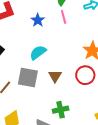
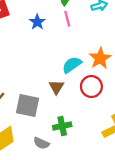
cyan semicircle: (38, 53) -> (72, 65), moved
gray square: (28, 77) -> (27, 105), moved

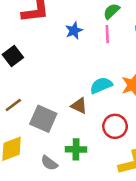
brown triangle: (56, 87) -> (79, 106), turned -49
red circle: (91, 87) -> (115, 126), moved

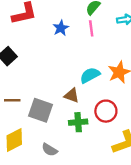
brown line: (13, 105) -> (12, 100), turned 42
green cross: (76, 149) -> (78, 122), moved

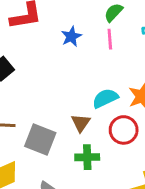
brown triangle: (72, 95) -> (81, 123), turned 42
red circle: (106, 111) -> (124, 130), moved

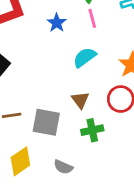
cyan semicircle: (105, 98) -> (85, 57), moved

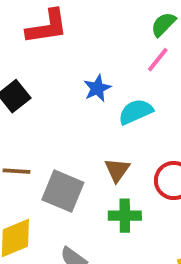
pink line: (92, 18) -> (158, 60), turned 42
blue star: (57, 23) -> (97, 88), moved

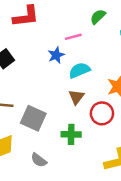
pink line: (158, 60) -> (73, 37), moved, turned 35
brown triangle: (117, 170) -> (76, 97), moved

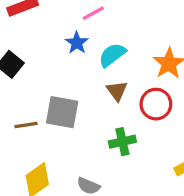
gray square: (33, 118) -> (62, 112), moved

